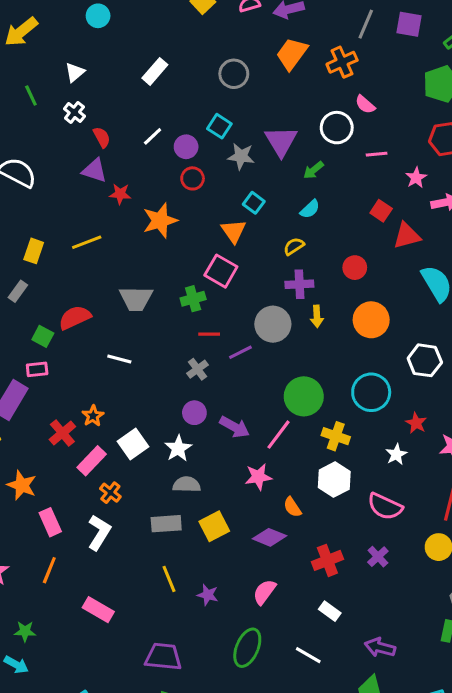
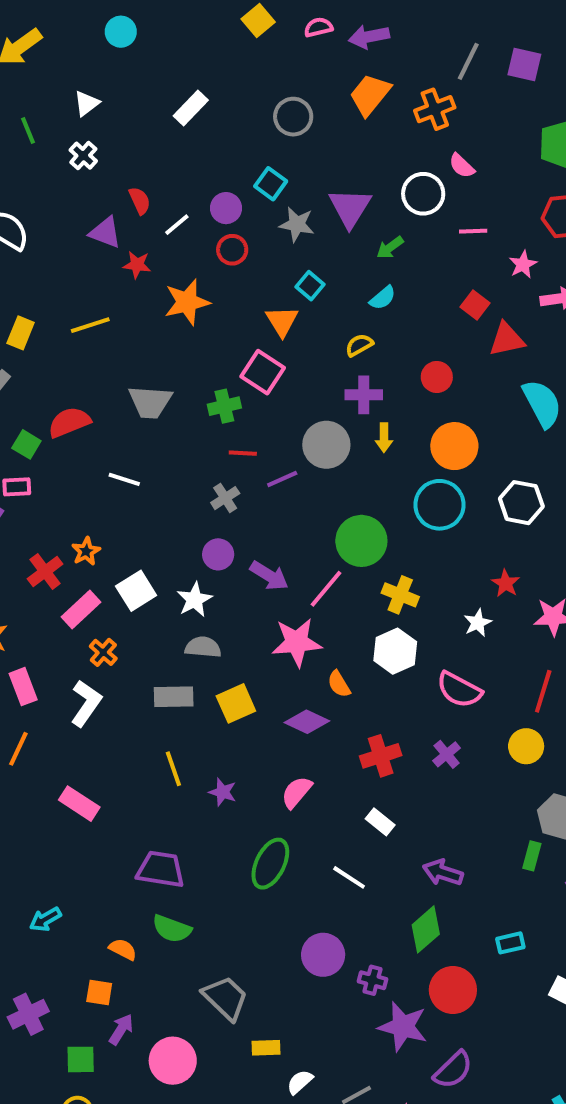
white line: (153, 136) -> (177, 225), moved
red semicircle: (102, 137) -> (140, 201), moved
cyan circle: (371, 392) -> (439, 505), moved
pink star: (258, 477) -> (297, 642), size x1.4

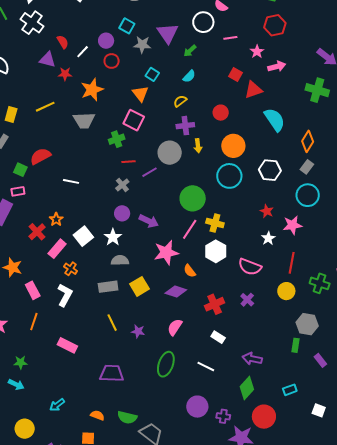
white cross: (83, 156) -> (32, 23), size x1.6
gray trapezoid: (150, 402) -> (84, 120), moved
pink line: (326, 589) -> (190, 229), moved
white star: (478, 623) -> (268, 238), moved
green semicircle: (172, 929) -> (127, 417), moved

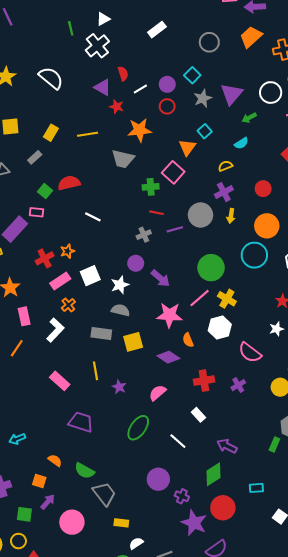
gray star: (142, 45) -> (203, 98), turned 30
purple cross: (185, 126) -> (224, 192), turned -36
pink rectangle: (67, 345) -> (60, 381), moved

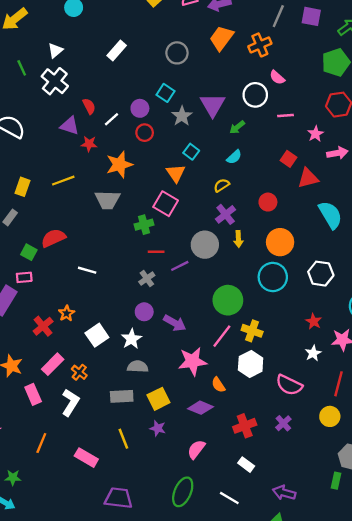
pink rectangle: (60, 281) -> (53, 364), moved
orange line: (17, 348) -> (41, 443), moved
purple star: (119, 387) -> (158, 428), moved

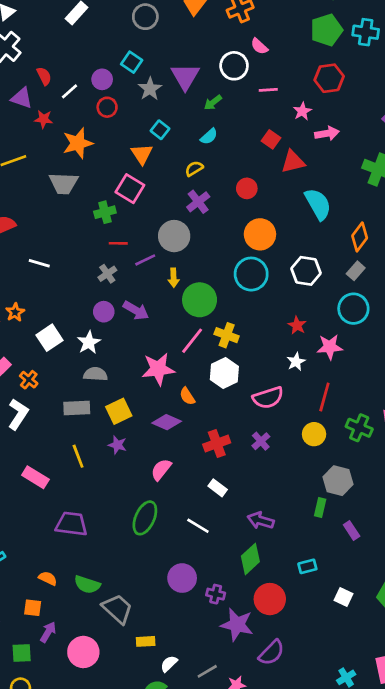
yellow arrow: (238, 239) -> (174, 278), moved
purple arrow: (175, 323) -> (136, 310), moved
pink semicircle: (289, 385) -> (268, 398), turned -44

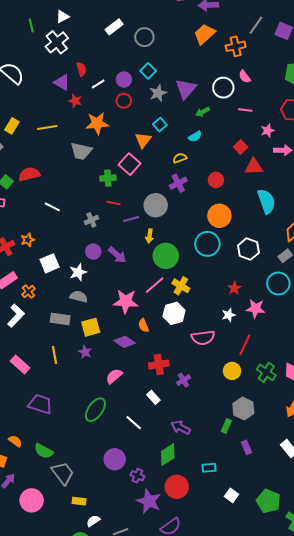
gray circle: (145, 17) -> (144, 37), moved
gray cross: (107, 274) -> (91, 220), moved
purple cross: (261, 441) -> (183, 380), moved

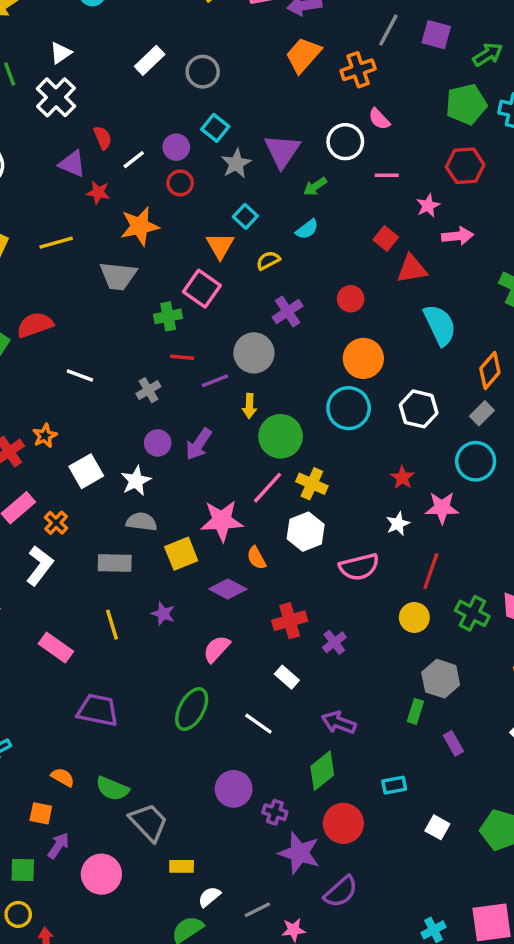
yellow semicircle: (180, 158) -> (268, 260), moved
purple arrow: (117, 255) -> (199, 444), turned 90
yellow square: (91, 327) -> (181, 554), moved

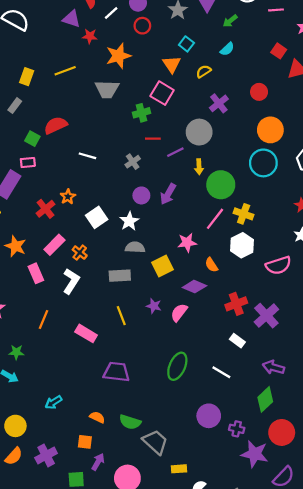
pink star: (222, 521) -> (187, 243), size x0.7
purple cross: (334, 642) -> (266, 316), size x1.6
pink semicircle: (217, 649) -> (179, 313), moved

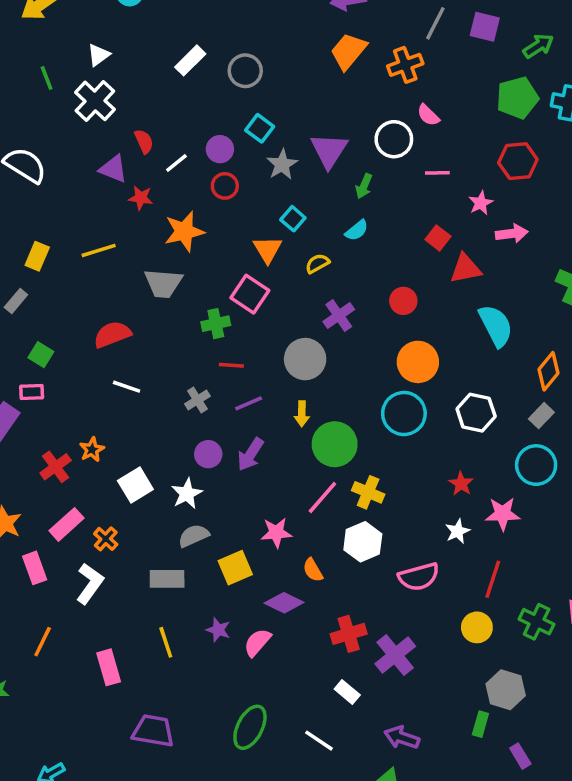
green arrow: (230, 21) -> (364, 186), turned -32
red semicircle: (56, 125) -> (112, 334), moved
purple line: (175, 152) -> (249, 403), moved
gray semicircle: (135, 247) -> (194, 536), turned -30
pink rectangle: (86, 333) -> (109, 667), turned 40

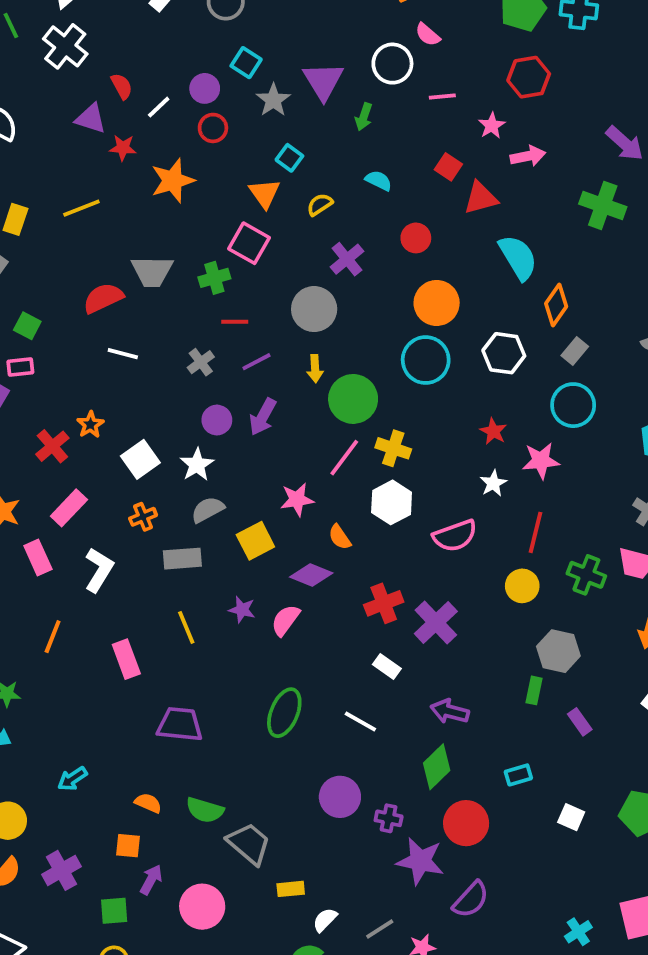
cyan semicircle: (357, 230) -> (379, 181), moved, turned -110
gray trapezoid: (163, 283) -> (152, 271), moved
orange diamond: (549, 371) -> (556, 305), moved
orange cross: (106, 539) -> (143, 517), moved, turned 30

